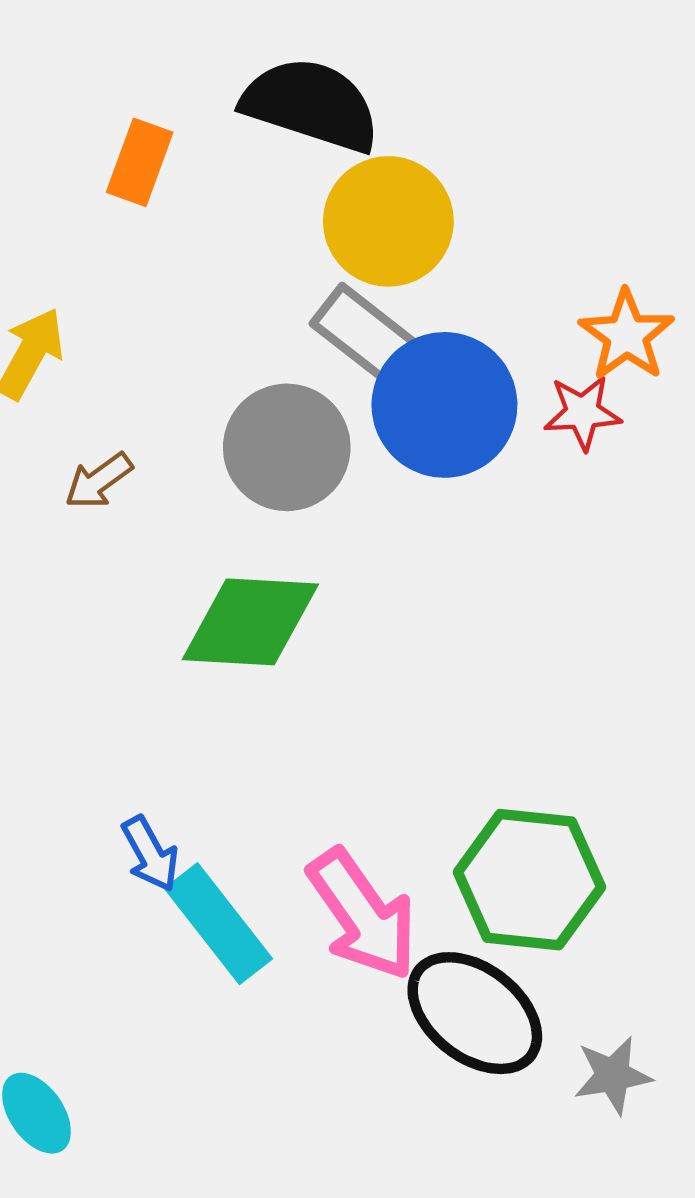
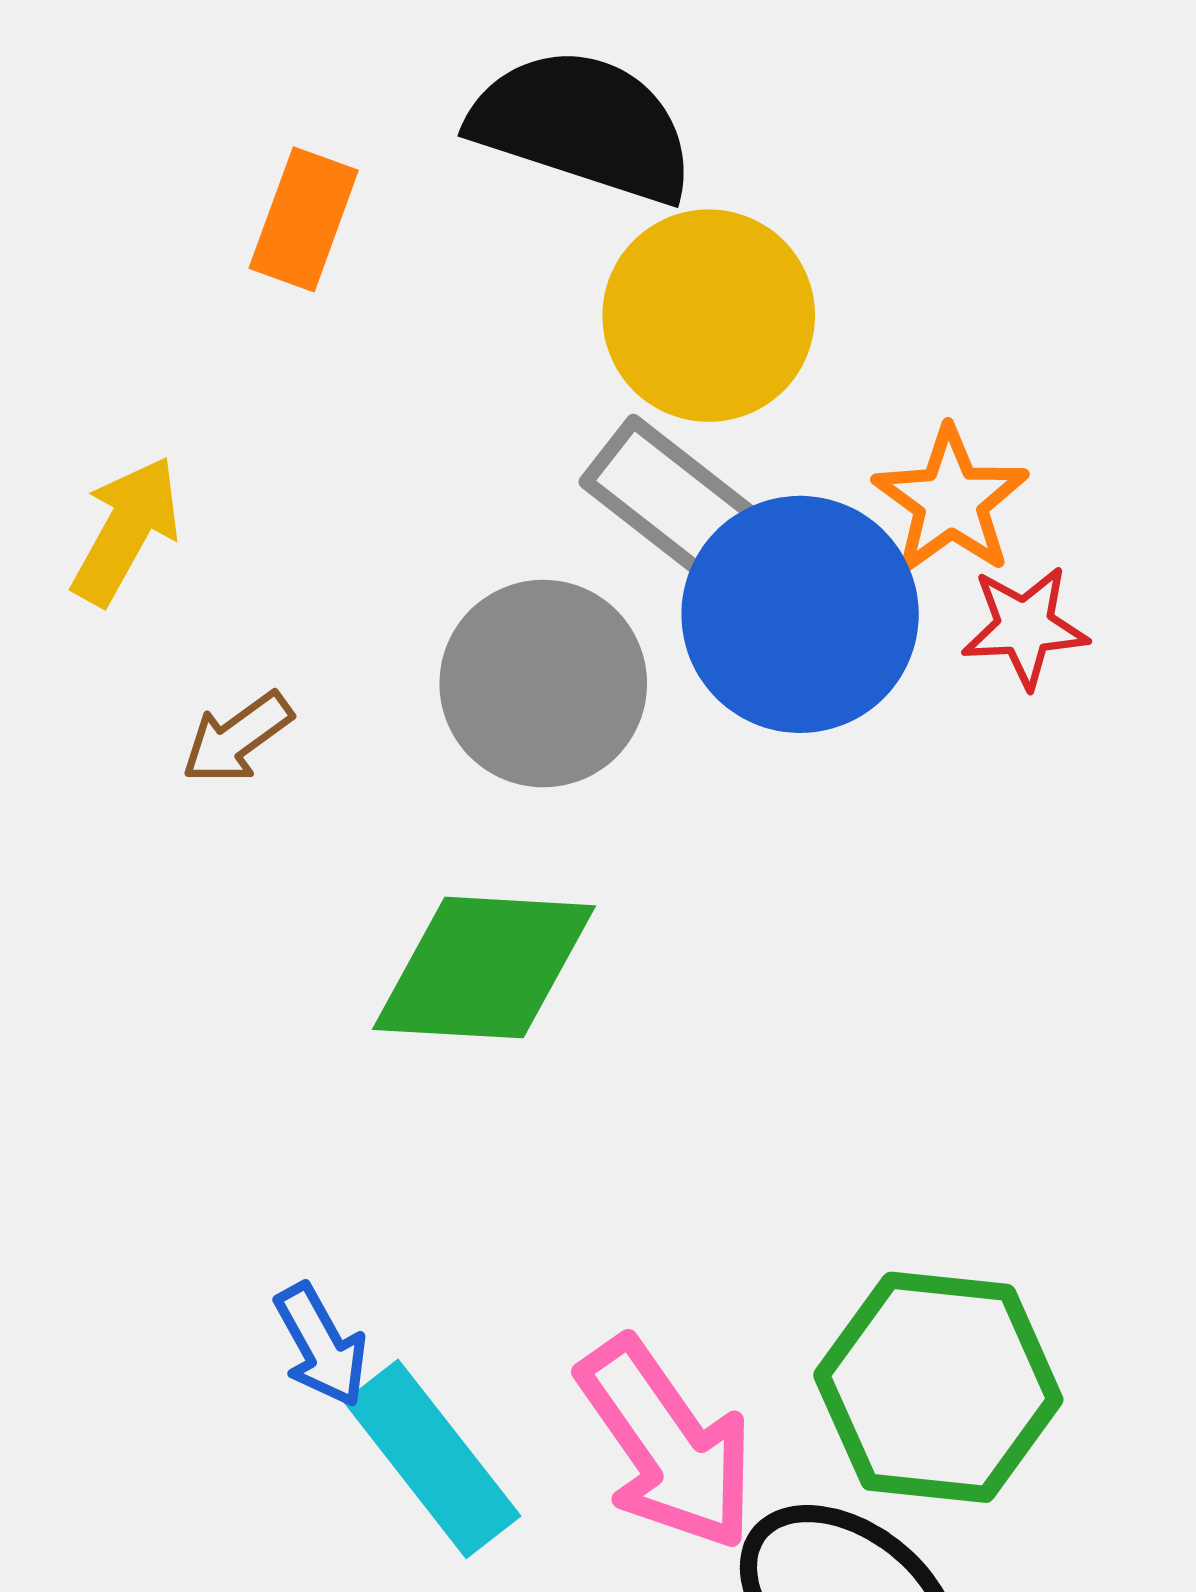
orange star: (626, 335) -> (951, 501), moved

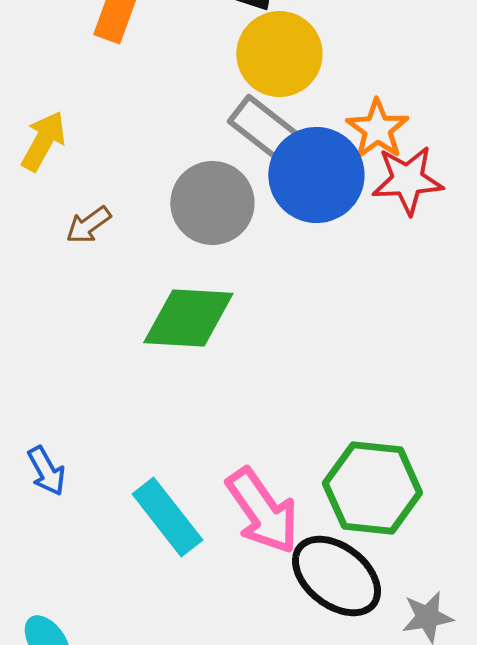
red star: (1025, 627) -> (407, 180), size x1.4
blue arrow: (321, 1345) -> (46, 471), moved

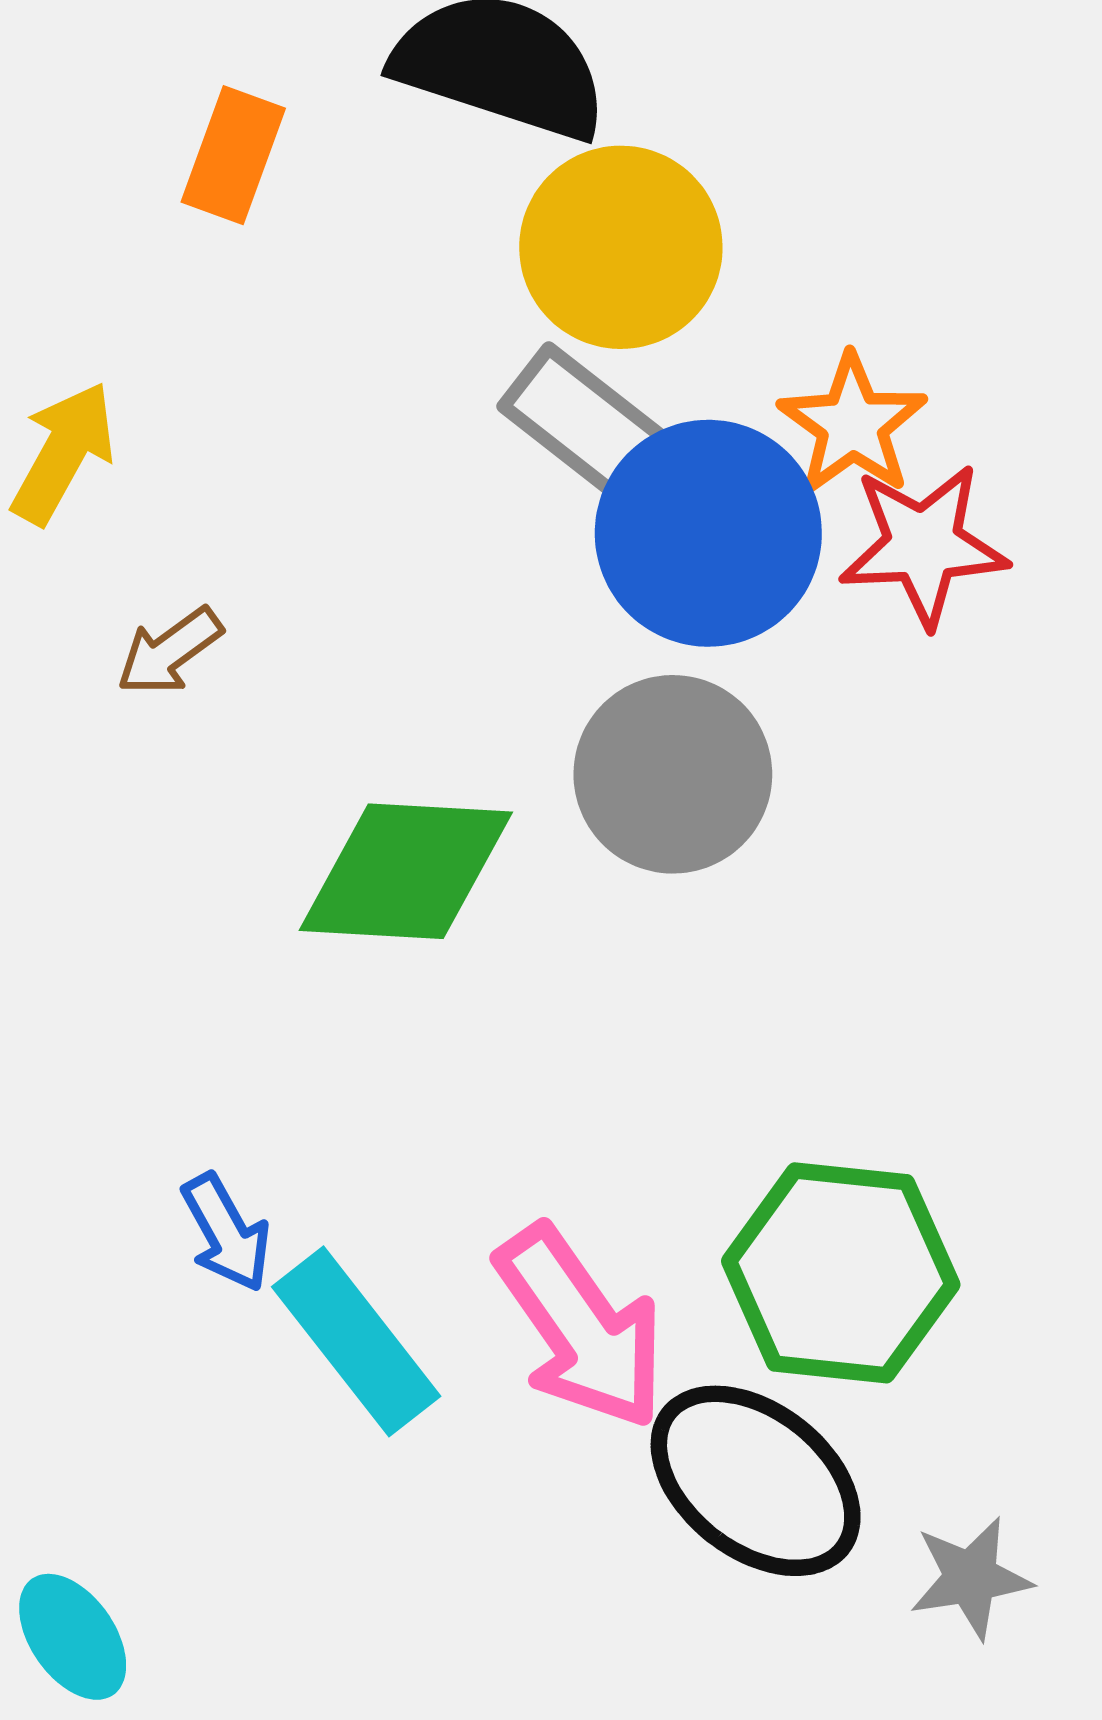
gray circle: (212, 203) -> (673, 774), moved
blue arrow: (46, 471) -> (226, 1233), moved

